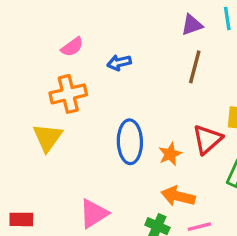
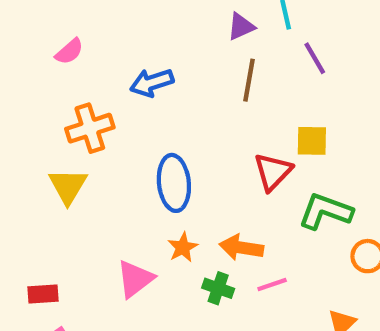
pink semicircle: (72, 47) -> (69, 52), moved
blue arrow: (119, 63) -> (152, 83), size x1.4
orange star: (170, 154) -> (183, 247), moved

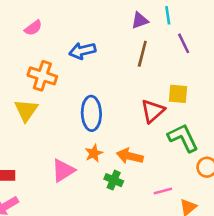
orange cross: (90, 128) -> (42, 76), turned 32
green L-shape: (325, 211) -> (183, 138), turned 40
pink line: (272, 284) -> (163, 191), moved

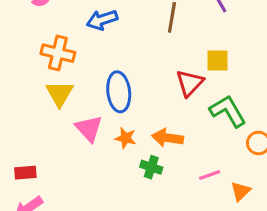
yellow triangle: (26, 110) -> (60, 93), moved
orange star: (94, 153) -> (126, 138), turned -30
pink triangle: (63, 170) -> (89, 129), moved, turned -35

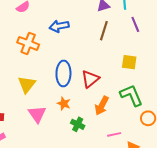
red triangle: (190, 83) -> (90, 79), moved
yellow triangle: (60, 93) -> (27, 84), moved
pink triangle: (89, 129) -> (37, 114), moved
orange arrow: (168, 138) -> (102, 106), moved, turned -78

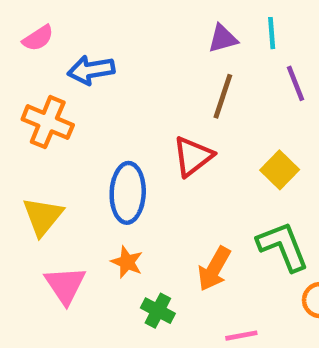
blue arrow: (59, 26) -> (91, 70), moved
yellow square: (129, 62) -> (280, 170), turned 35
red triangle: (90, 79) -> (193, 156), moved

